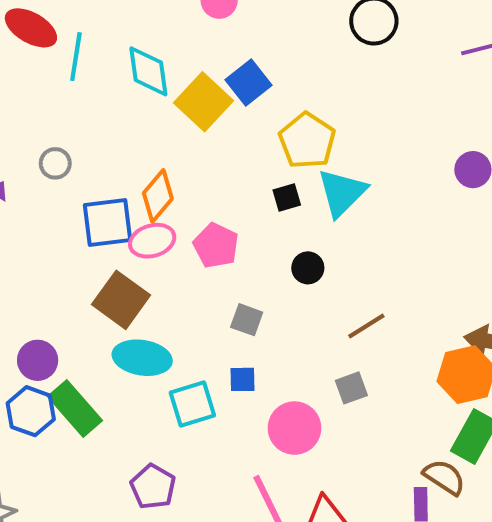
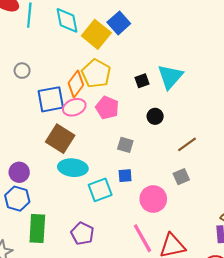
yellow pentagon: (307, 141) -> (96, 74), moved
green rectangle: (75, 408) -> (37, 228), moved, turned 48

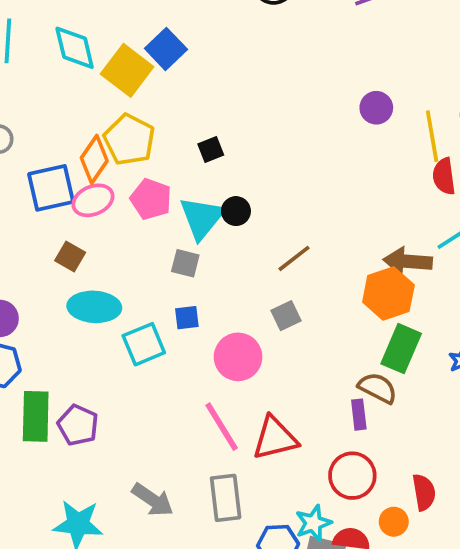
cyan triangle: (170, 77) -> (202, 218), moved
brown square: (60, 139) -> (70, 257), size x0.6
purple pentagon: (82, 234) -> (78, 425), moved

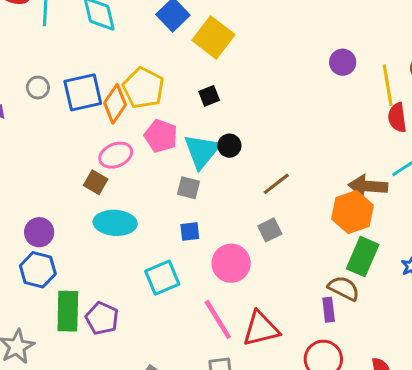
yellow square: (127, 70) -> (213, 37), moved
blue square: (51, 188) -> (83, 92), moved
pink ellipse: (93, 200) -> (116, 155), moved
cyan square: (144, 344) -> (162, 278), moved

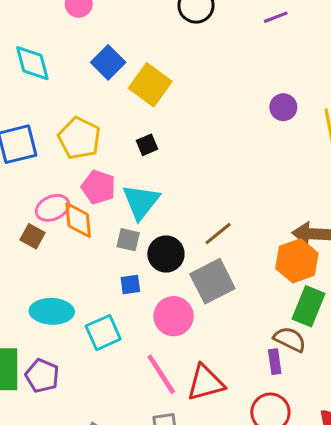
orange diamond: (115, 104) -> (78, 220), moved, turned -39
black circle: (229, 146) -> (166, 254), moved, size x1.5
cyan ellipse: (115, 223) -> (52, 311), moved
gray square: (270, 230) -> (212, 281), size x1.8

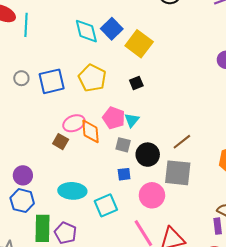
cyan diamond: (32, 63) -> (86, 31), moved
pink pentagon: (98, 187) -> (114, 118), moved
cyan triangle: (141, 202) -> (132, 120), size x0.6
gray square: (212, 281) -> (178, 173), turned 32

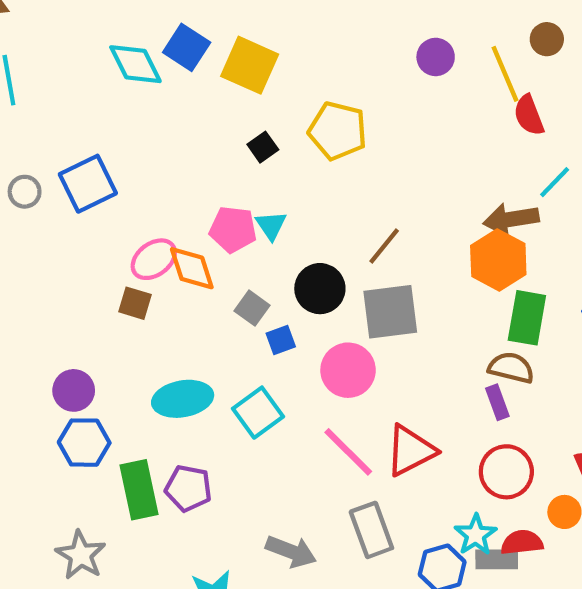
yellow pentagon: (92, 78) -> (338, 131), moved
gray square: (123, 145) -> (252, 308), moved, turned 35

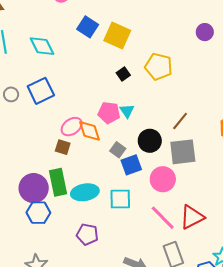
cyan diamond: (135, 64) -> (42, 46), moved
blue square: (281, 340) -> (131, 165), size x1.5
purple circle: (74, 390) -> (34, 188), size x1.5
cyan square: (258, 413) -> (120, 199), turned 35
green rectangle: (139, 490) -> (58, 182), moved

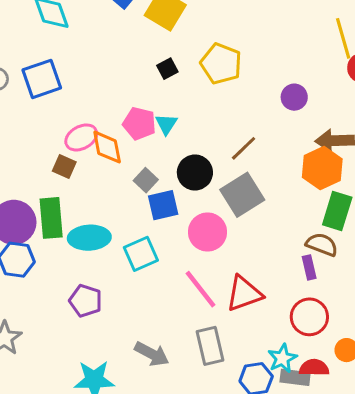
purple circle: (205, 32) -> (294, 97), moved
gray square: (183, 152) -> (242, 195), turned -32
cyan square: (120, 199) -> (141, 254), turned -30

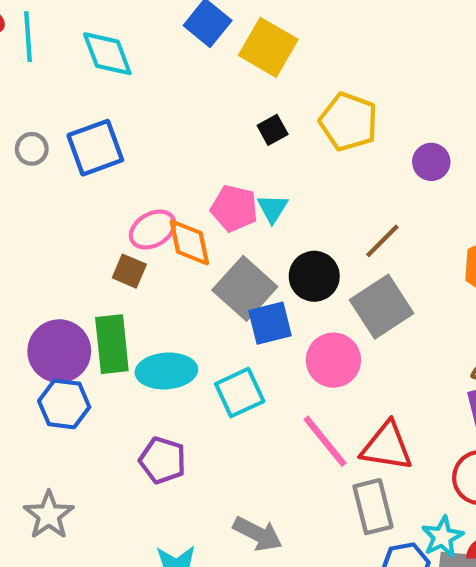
purple circle: (294, 97) -> (431, 162), moved
gray square: (146, 180) -> (245, 288), size x1.8
red triangle: (244, 294) -> (387, 446), turned 30
gray rectangle: (210, 346) -> (373, 507), moved

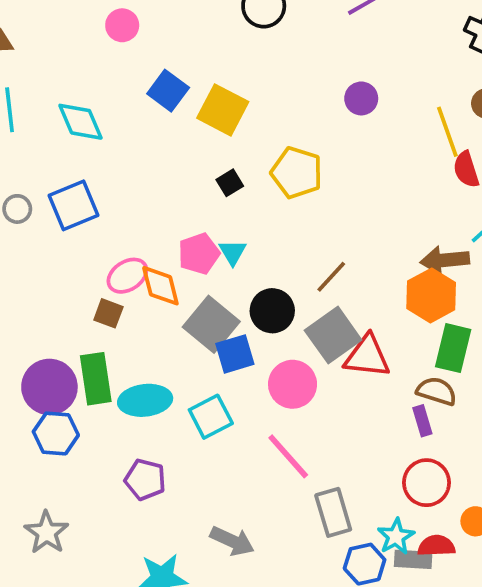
purple circle: (431, 162) -> (361, 98), moved
pink pentagon: (234, 208) -> (199, 254), turned -30
red triangle: (387, 446) -> (367, 356), moved

